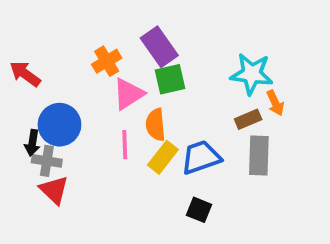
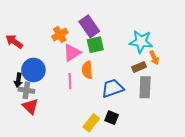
yellow rectangle: (163, 157) -> (91, 123), moved

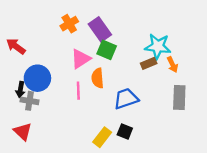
orange cross: (60, 34) -> (69, 24), moved
green square: (95, 45) -> (107, 50), turned 36
brown rectangle: (139, 67) -> (149, 63), moved
gray rectangle: (145, 87) -> (179, 97), moved
red triangle: (30, 106) -> (23, 131), moved

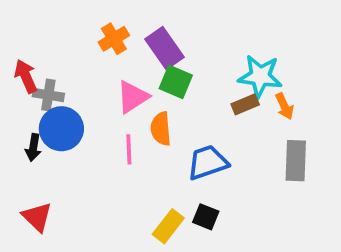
red arrow: (16, 46) -> (26, 76), turned 30
gray cross: (30, 101) -> (48, 95), moved

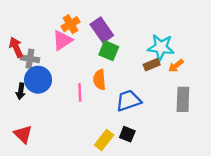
pink triangle: (133, 97) -> (62, 40), moved
orange arrow: (284, 106) -> (176, 66), turned 77

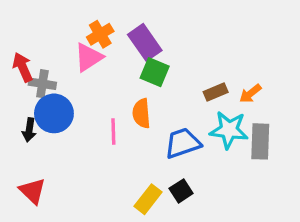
cyan star: (161, 47) -> (229, 130), moved
black square: (127, 134) -> (181, 191), turned 35

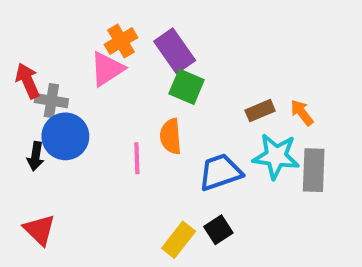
orange arrow: (250, 94) -> (302, 113), turned 90

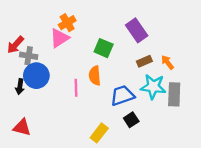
purple rectangle: (175, 51) -> (137, 30), moved
red arrow: (28, 81) -> (15, 45), turned -114
red triangle: (40, 230) -> (22, 127), turned -30
black square: (218, 230) -> (131, 120), moved

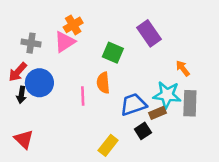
red arrow: (15, 45) -> (18, 72), moved
gray cross: (29, 56) -> (31, 43), moved
brown rectangle: (144, 61) -> (157, 113), moved
red triangle: (22, 127) -> (24, 139), turned 30

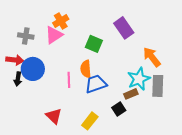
orange arrow: (183, 68) -> (152, 57), size x1.5
red arrow: (18, 72) -> (15, 60), turned -126
cyan star: (167, 95) -> (139, 79), turned -30
blue trapezoid: (133, 104) -> (96, 84), moved
red triangle: (24, 139) -> (54, 116), moved

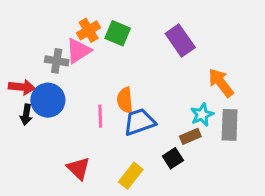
gray cross: (26, 36) -> (57, 61), moved
green square: (94, 44) -> (118, 33), moved
cyan star: (139, 79) -> (202, 115), size x0.7

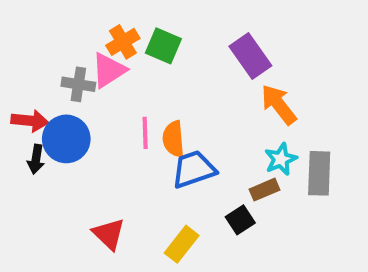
orange arrow: (221, 83) -> (279, 105), moved
pink line: (100, 116) -> (145, 133), moved

